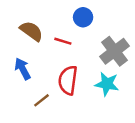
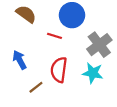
blue circle: (83, 17) -> (72, 15), size x1.5
brown semicircle: (31, 31) -> (26, 14), moved

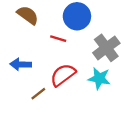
blue arrow: (20, 60) -> (21, 64), turned -60
red semicircle: (59, 70) -> (63, 75), turned 45

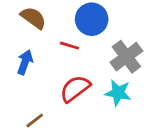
blue arrow: (21, 64) -> (25, 62), moved, turned 108
brown line: (38, 94) -> (35, 121), moved

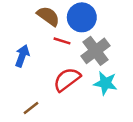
brown semicircle: (33, 18) -> (48, 16), moved
gray cross: (126, 57) -> (95, 51), moved

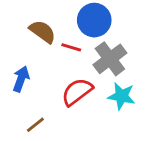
brown semicircle: (48, 16) -> (43, 32), moved
blue arrow: (22, 56) -> (21, 79), moved

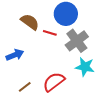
blue arrow: (21, 79) -> (15, 55), turned 48
red semicircle: (77, 92) -> (54, 82), moved

